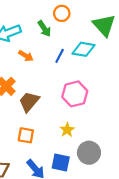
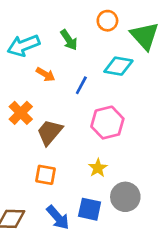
orange circle: (62, 13) -> (107, 21), moved
blue line: (60, 56) -> (81, 85), moved

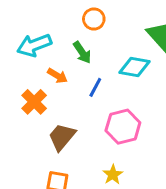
orange circle: (107, 21) -> (94, 19), moved
green arrow: (69, 40) -> (82, 52), moved
orange cross: (21, 113) -> (34, 102), moved

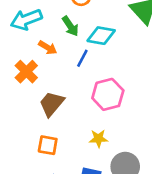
cyan diamond: (135, 67) -> (101, 36), moved
yellow star: (113, 175) -> (98, 138), turned 30

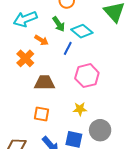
cyan diamond: (101, 36) -> (82, 31), turned 30
brown trapezoid: (52, 104) -> (44, 83), turned 50

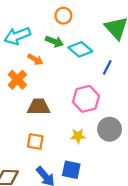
green arrow: (59, 24) -> (54, 42), turned -35
blue line: (68, 48) -> (107, 67), moved
gray circle: (100, 130) -> (110, 129), moved

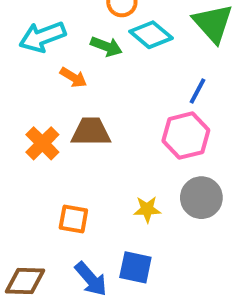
cyan diamond: (80, 49) -> (151, 35), moved
orange cross: (17, 80) -> (42, 143), moved
pink hexagon: (86, 99) -> (186, 136), moved
brown trapezoid: (39, 107) -> (91, 132), moved

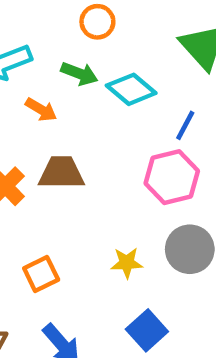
cyan diamond: (151, 35) -> (131, 89), moved
orange square: (73, 219) -> (41, 274), turned -36
blue square: (135, 267) -> (147, 330), moved, turned 36

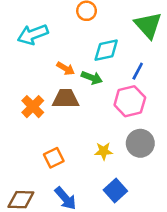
green arrow: (79, 74) -> (92, 78), moved
cyan diamond: (131, 89) -> (106, 50), turned -52
orange arrow: (41, 110) -> (66, 69), moved

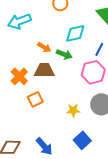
orange square: (54, 158) -> (35, 99), moved

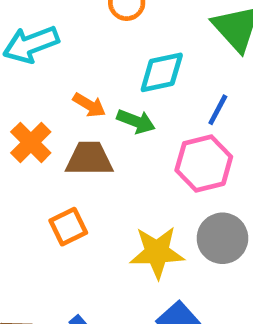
orange cross: (19, 76) -> (31, 142), moved
yellow star: (73, 110) -> (157, 252), size x1.6

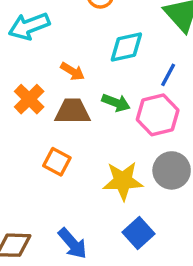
green arrow: (136, 121) -> (116, 103), moved
orange square: (68, 227) -> (57, 162), turned -36

